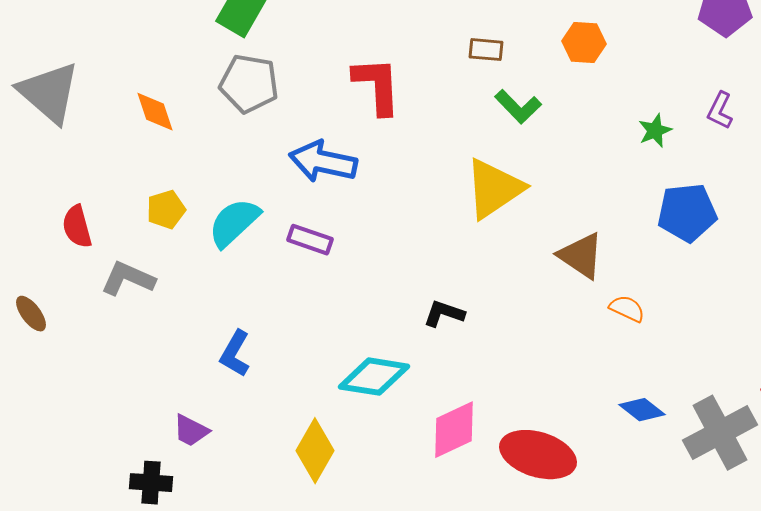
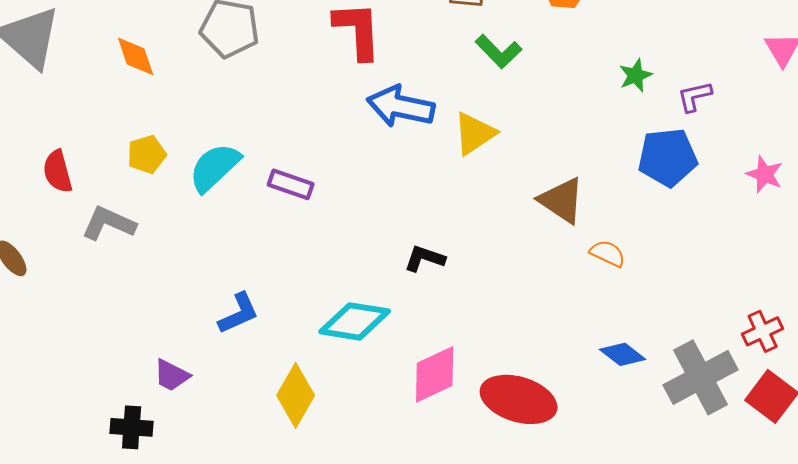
purple L-shape: (720, 111) -> (695, 96), moved, turned 51
blue arrow: (323, 162) -> (401, 106), moved
yellow triangle: (494, 189) -> (475, 133), size x0.7
blue L-shape: (235, 354) -> (239, 313), moved, turned -144

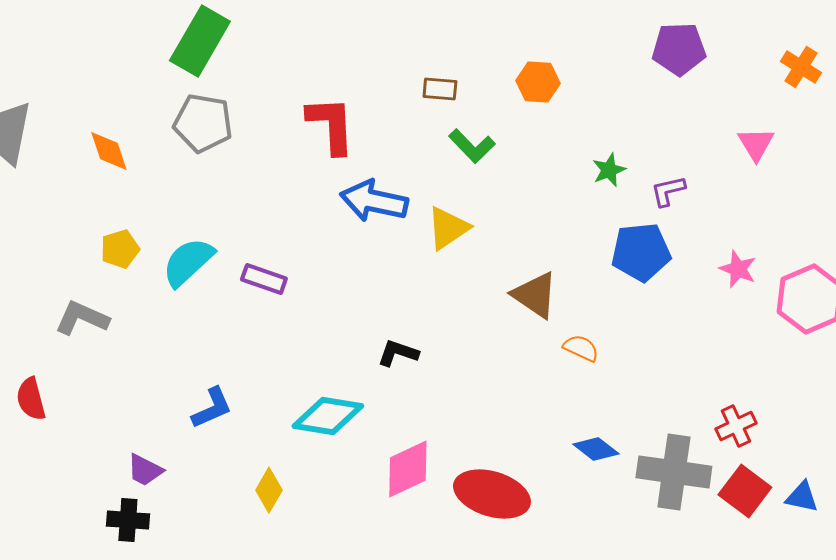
red semicircle: (58, 171) -> (31, 399), moved
gray cross: (701, 377) -> (674, 472), turned 36
yellow diamond: (296, 395) -> (269, 490), size x0.7
black cross: (132, 427) -> (128, 520), moved

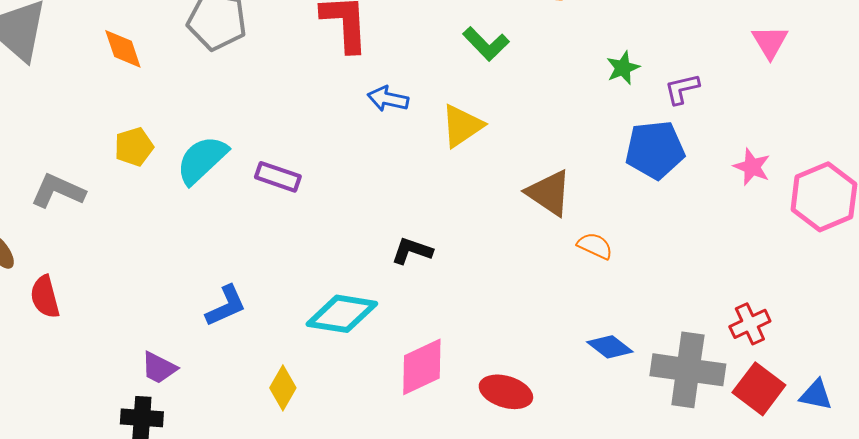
blue arrow: (374, 201) -> (388, 99), size x0.6
gray L-shape: (82, 318) -> (58, 191), moved
red ellipse: (492, 494) -> (506, 392), size x0.7

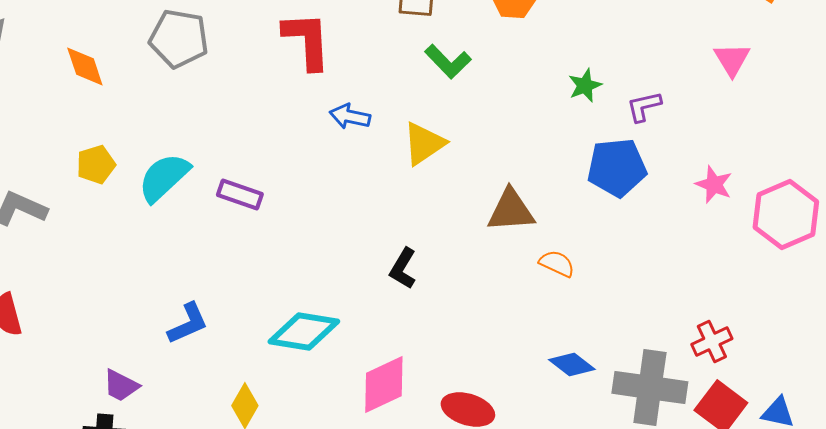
brown triangle: (549, 193) -> (511, 210), turned -38
black L-shape: (412, 251) -> (403, 268), moved, turned -78

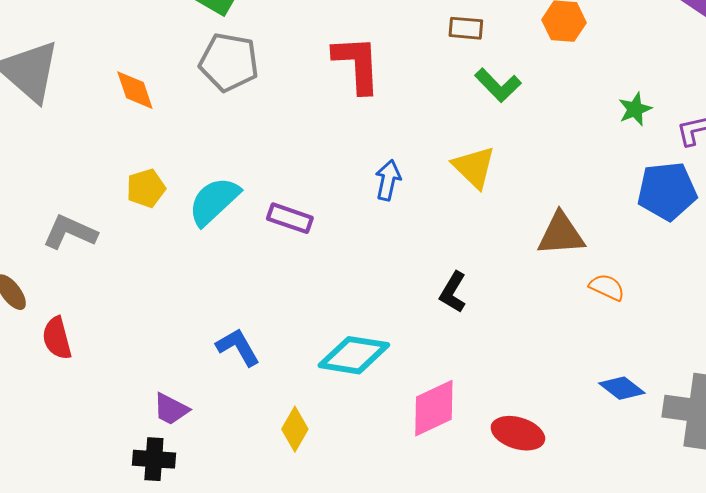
blue arrow: (350, 116) -> (388, 180), moved, turned 90
yellow triangle: (424, 144) -> (474, 167), turned -42
blue L-shape: (188, 324) -> (238, 347), turned -96

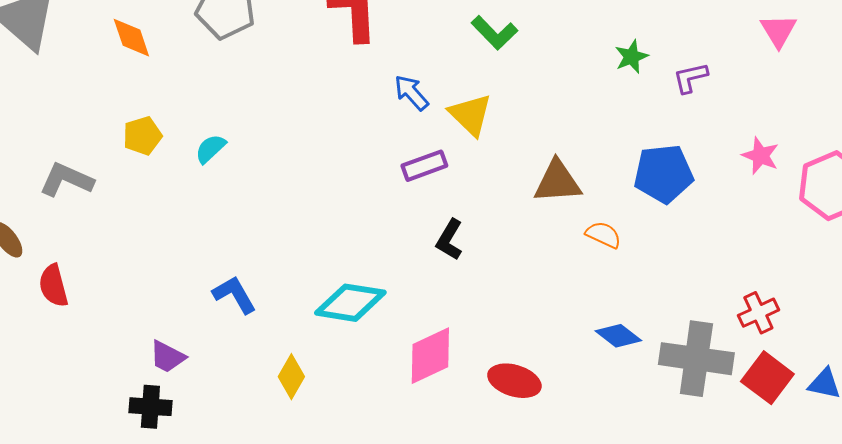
blue arrow: (388, 180) -> (411, 93), moved, turned -54
blue pentagon: (667, 191) -> (663, 174), moved
cyan semicircle: (214, 201) -> (210, 149), size x0.6
purple rectangle: (290, 218) -> (424, 166), moved, turned -39

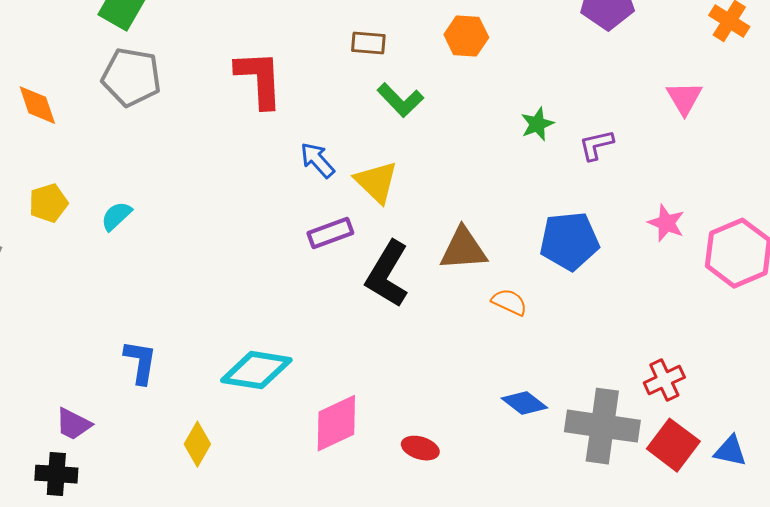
black L-shape: (449, 240) -> (387, 274), moved, size x1.6
blue L-shape: (234, 295) -> (140, 362), turned 39
red ellipse: (514, 381) -> (420, 448), size x0.7

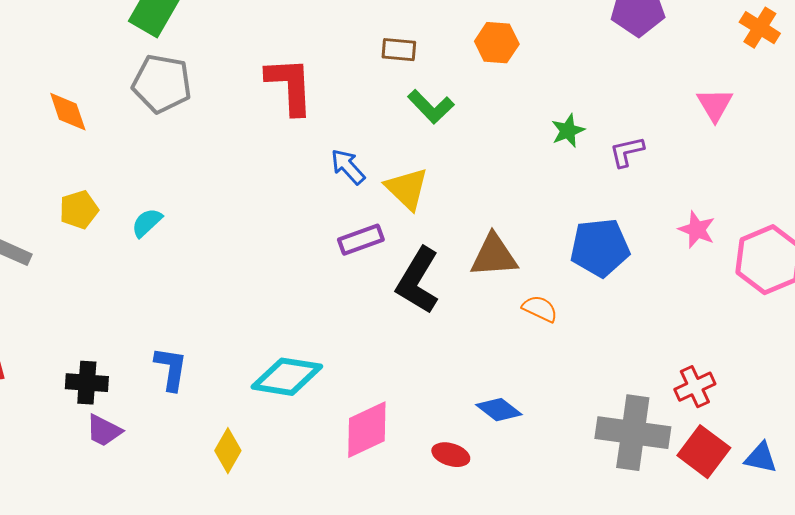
blue diamond: (524, 403) -> (499, 410), moved
black cross: (56, 474) -> (87, 383), moved

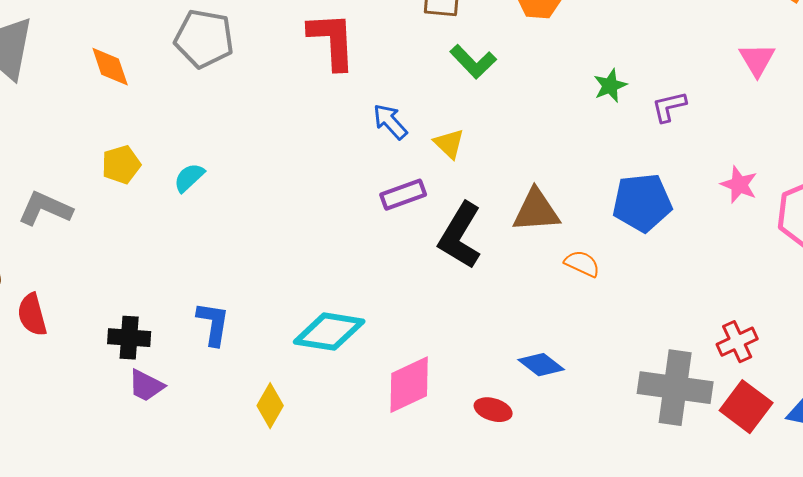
yellow triangle: (407, 189) -> (449, 144), size x0.7

